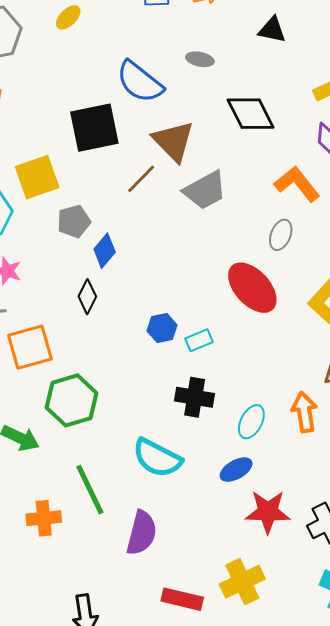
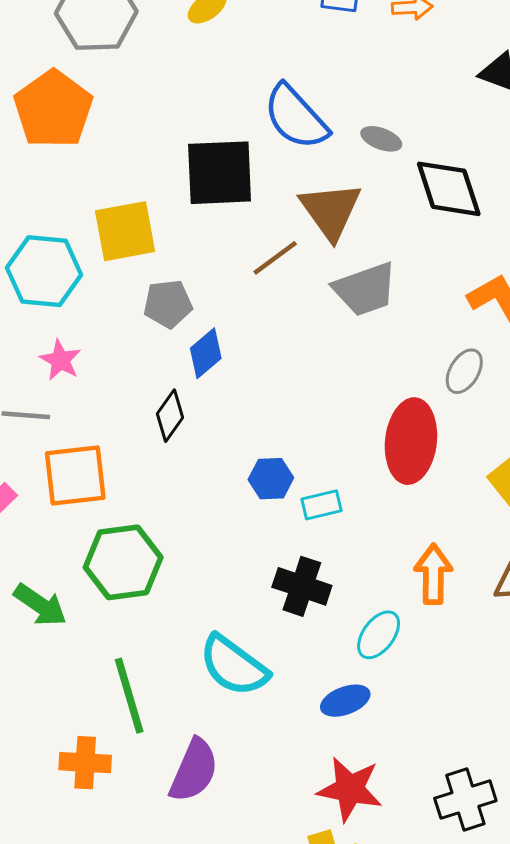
gray ellipse: (200, 59) -> (381, 139), moved
red ellipse: (252, 288) -> (411, 441), turned 40
orange arrow: (304, 412) -> (433, 574), moved
red star: (268, 512) -> (350, 789), moved
orange cross: (44, 518) -> (85, 763), moved

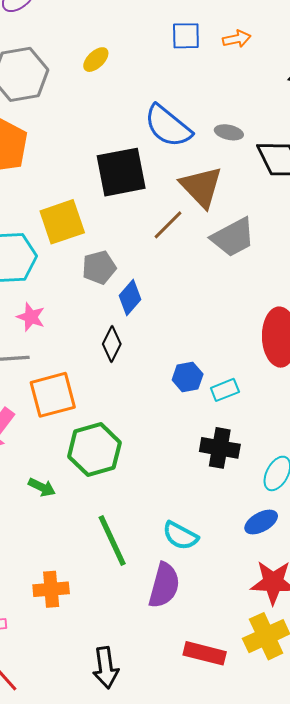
green arrow: (40, 605) -> (42, 487), size x0.7
cyan semicircle: (234, 666) -> (180, 536), moved, size x0.7
orange cross: (85, 763) -> (51, 589), moved

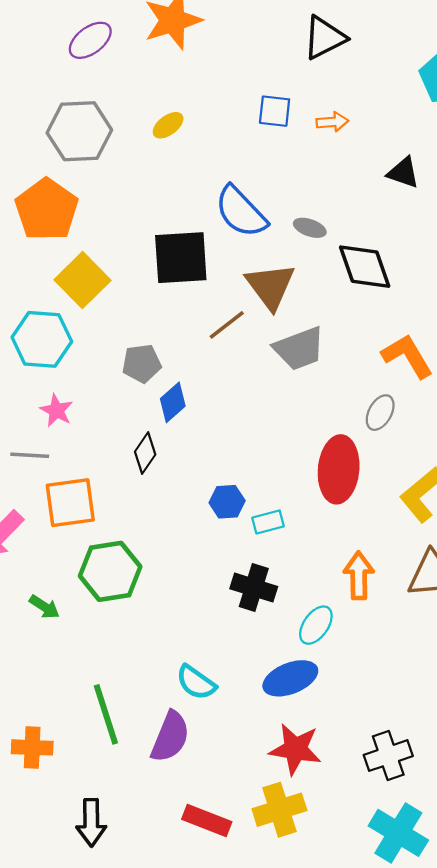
yellow square: (62, 222) -> (83, 280), moved, turned -33
blue ellipse: (261, 522) -> (290, 678), size x1.4
green line: (112, 541) -> (106, 714), moved
orange cross: (51, 589) -> (32, 747), moved

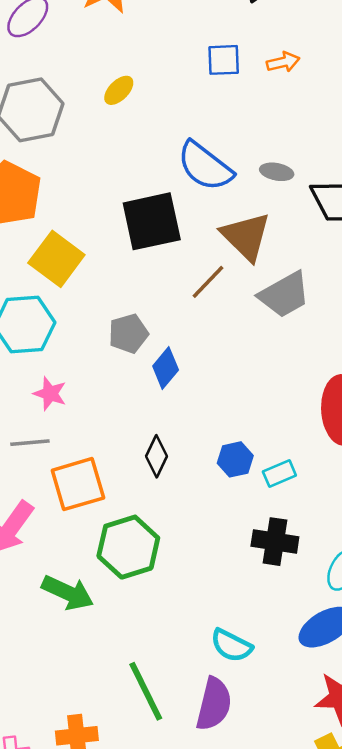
black diamond: (145, 453) -> (156, 456), moved
green arrow: (44, 607) -> (68, 593), size x1.6

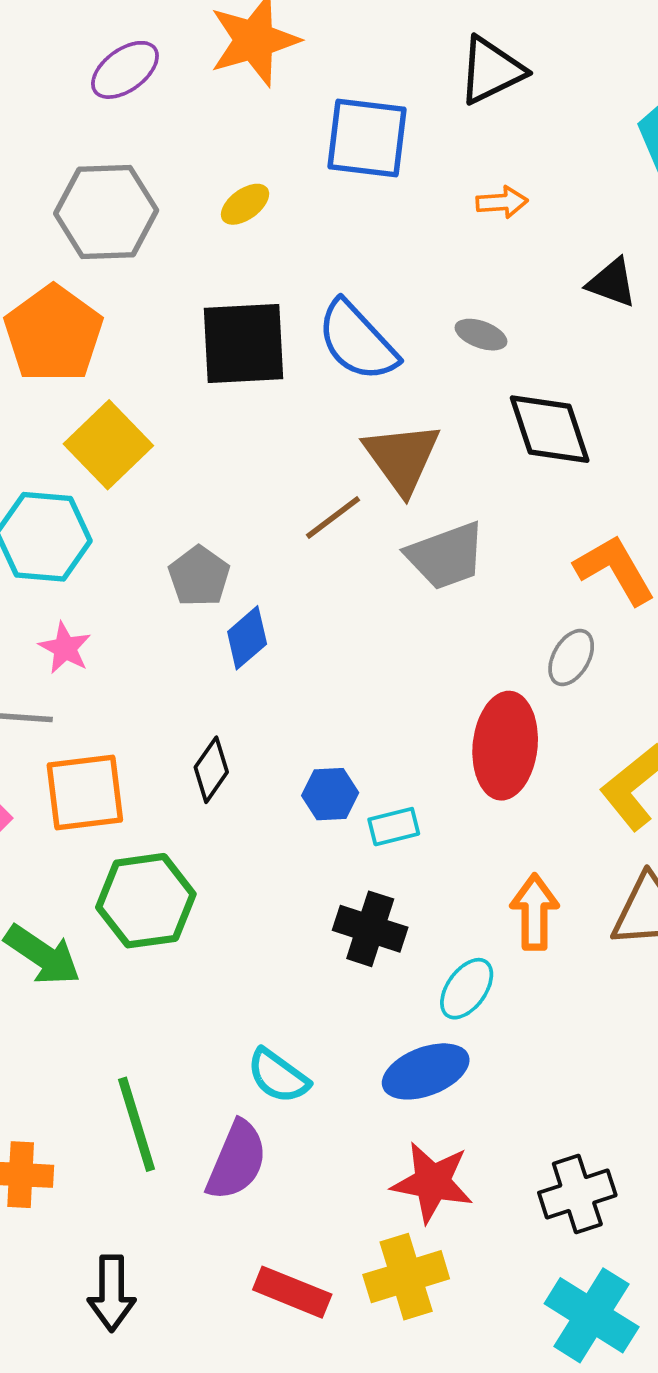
blue square: (224, 60) -> (367, 138), moved, size x1.6
gray ellipse: (277, 172) -> (481, 335), moved
black square: (152, 221) -> (243, 343), moved
gray pentagon: (128, 334) -> (199, 576), turned -30

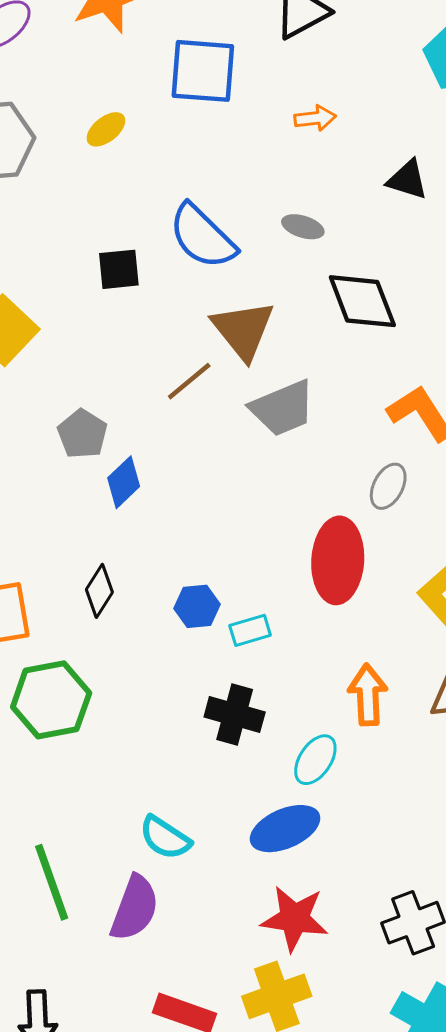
black square: (243, 343) -> (119, 269), moved, size x0.6

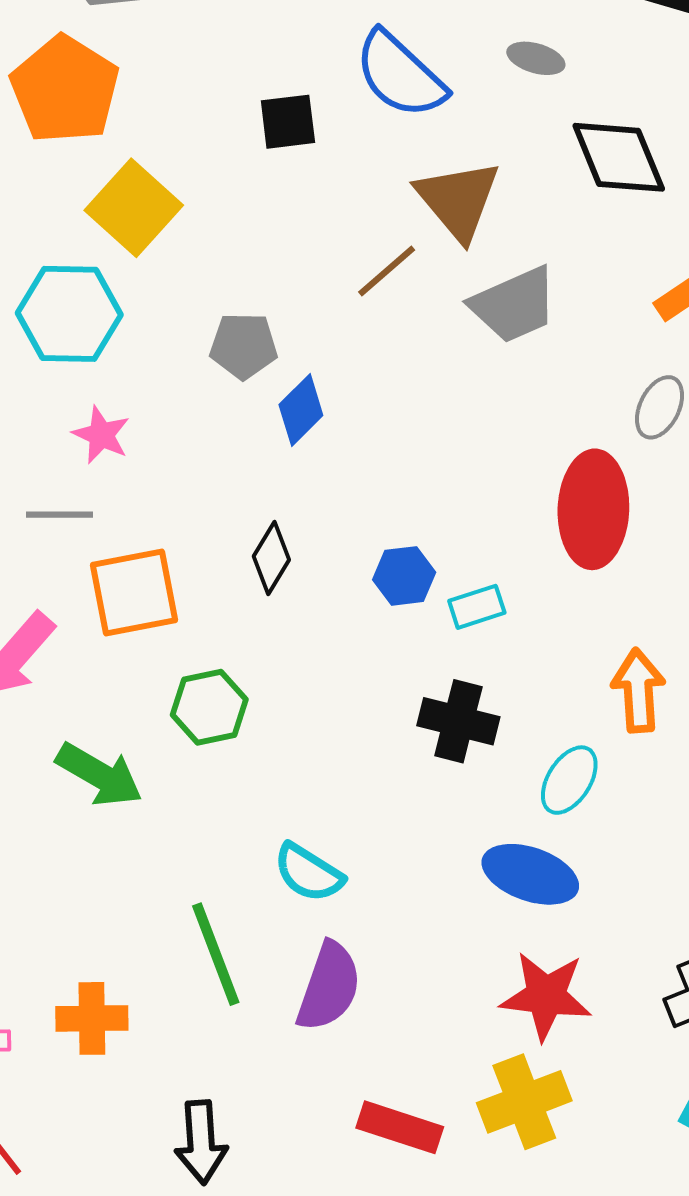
gray pentagon: (82, 434) -> (244, 346), turned -30
green hexagon: (51, 700) -> (209, 707), size x0.7
blue ellipse: (285, 829) -> (530, 874), turned 44
cyan semicircle: (165, 838) -> (308, 873), moved

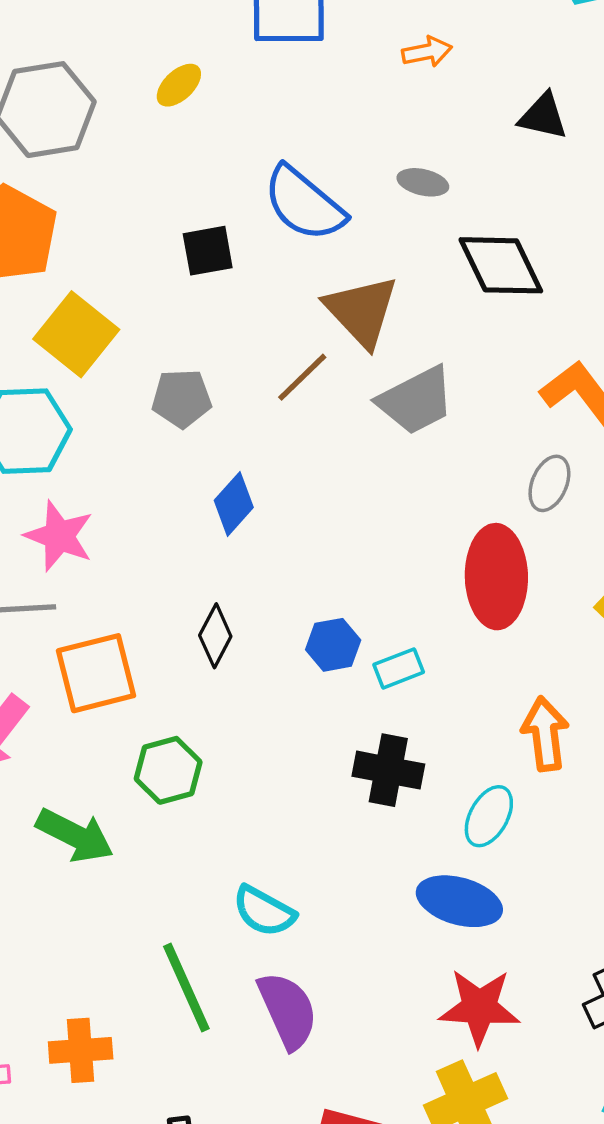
gray pentagon: (244, 346) -> (182, 398), moved
pink star: (101, 435) -> (59, 536), size x1.4
purple semicircle: (329, 987) -> (288, 1010), turned -40

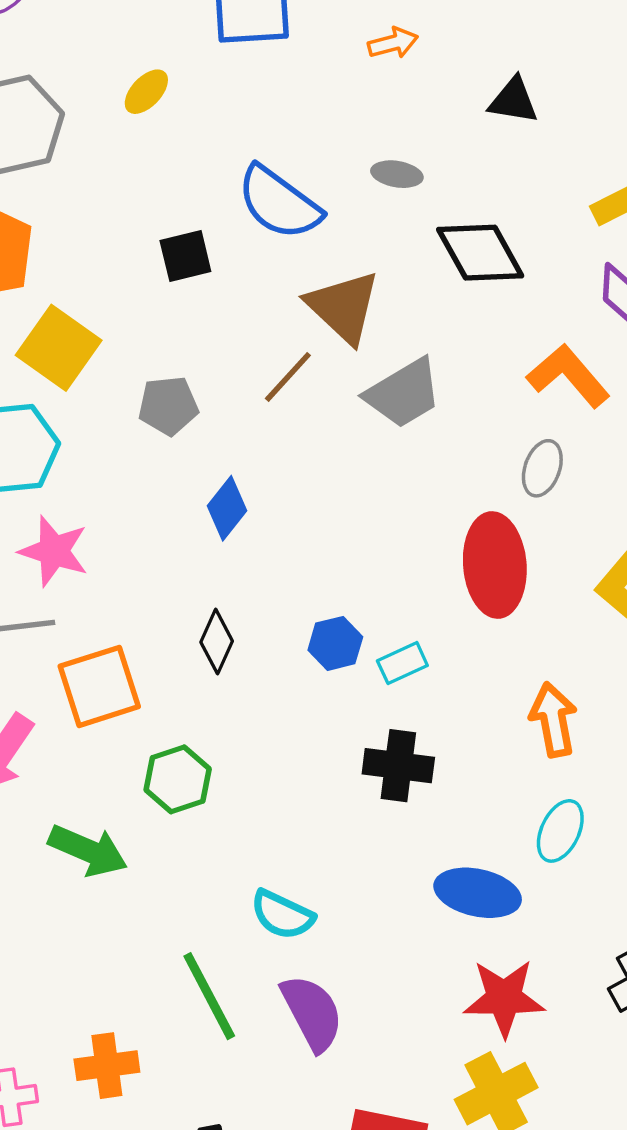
cyan ellipse: (489, 816) -> (560, 831), moved

